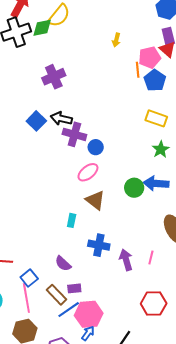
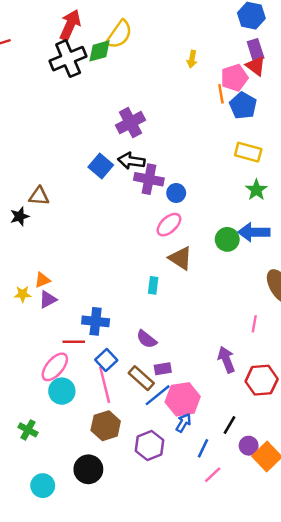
purple cross: (54, 77) -> (130, 123), moved
blue cross: (99, 245) -> (96, 321), moved
purple arrow: (126, 260) -> (226, 360), moved

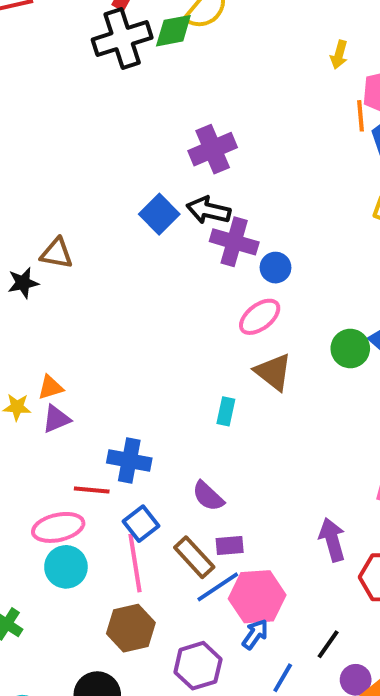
yellow arrow: (192, 59) -> (339, 55), moved
pink ellipse: (55, 367) -> (58, 527), turned 32

